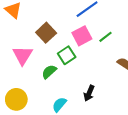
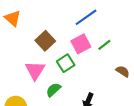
pink triangle: (22, 55) -> (35, 70), moved
green semicircle: (49, 72) -> (53, 90), moved

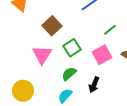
pink square: (81, 44) -> (102, 55), moved
green semicircle: (53, 90) -> (69, 74), moved

